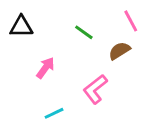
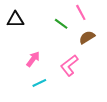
pink line: (131, 21) -> (81, 12), moved
pink arrow: (45, 68) -> (33, 59), moved

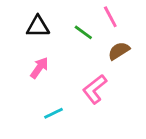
black triangle: (15, 20) -> (38, 27), moved
pink arrow: (33, 59) -> (39, 68), moved

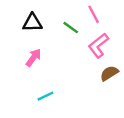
brown semicircle: (119, 51) -> (109, 73), moved
pink L-shape: (95, 89) -> (98, 46), moved

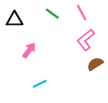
black triangle: (32, 23) -> (14, 20), moved
green line: (71, 28) -> (52, 14), moved

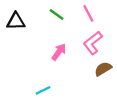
pink arrow: (29, 50) -> (59, 52), moved

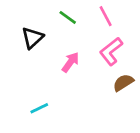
black triangle: (16, 21) -> (32, 38), moved, turned -42
cyan line: (43, 90) -> (39, 108), moved

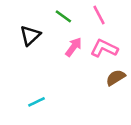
pink L-shape: (111, 51) -> (104, 48), turned 64
pink arrow: (70, 62) -> (74, 47), moved

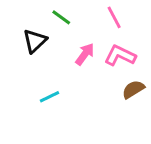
green line: (63, 16) -> (61, 17), moved
cyan line: (37, 102) -> (49, 97), moved

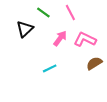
pink line: (114, 17) -> (70, 12), moved
cyan line: (49, 97) -> (50, 68), moved

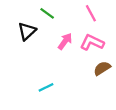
pink line: (70, 12) -> (91, 13), moved
cyan line: (50, 68) -> (46, 87), moved

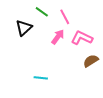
pink line: (91, 13) -> (65, 17), moved
cyan line: (46, 87) -> (41, 78), turned 32

